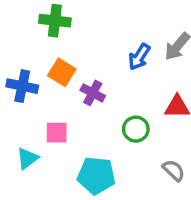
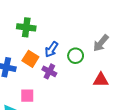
blue arrow: (139, 57) -> (51, 49), moved
green circle: (136, 129) -> (76, 56), moved

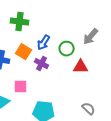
red triangle: (101, 80) -> (81, 67), moved

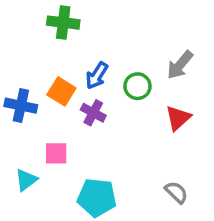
green cross: (20, 22) -> (63, 23), moved
red triangle: (81, 67) -> (178, 118), moved, turned -42

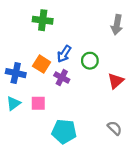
gray arrow: (180, 65) -> (117, 25), moved, turned -30
cyan triangle: (26, 180) -> (13, 103), moved

